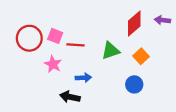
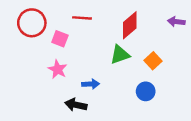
red diamond: (134, 24) -> (130, 25), moved
red circle: (29, 38) -> (32, 23), moved
red line: (76, 45) -> (82, 18), moved

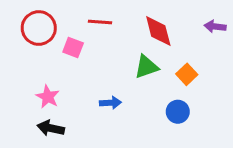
red diamond: (130, 25) -> (158, 31), turned -64
pink star: (58, 69) -> (48, 97), moved
black arrow: (76, 105) -> (51, 128), moved

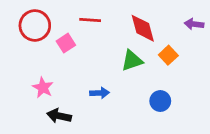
pink square: (73, 47) -> (66, 43), turned 36
orange square: (187, 74) -> (168, 55), moved
black arrow: (51, 128) -> (59, 116), moved

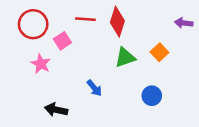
red diamond: (143, 28) -> (117, 22), moved, turned 32
pink star: (43, 88) -> (41, 64), moved
blue arrow: (100, 93) -> (94, 88), turned 54

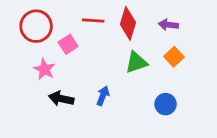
purple arrow: (184, 23) -> (168, 25), moved
blue arrow: (94, 88) -> (103, 96), turned -120
black arrow: (56, 110) -> (61, 99), moved

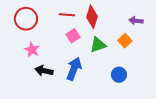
purple arrow: (168, 25) -> (136, 21), moved
pink square: (68, 44) -> (73, 36), moved
blue arrow: (103, 96) -> (74, 69), size x1.6

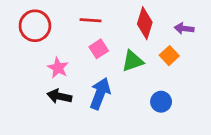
red diamond: (92, 17) -> (145, 23), moved
pink star: (32, 50) -> (58, 68), moved

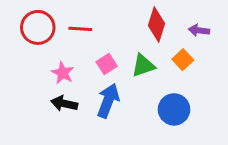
red line: (91, 20) -> (80, 29), moved
pink square: (99, 49) -> (107, 64), moved
blue circle: (161, 102) -> (174, 109), size x1.4

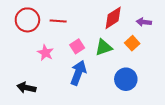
red diamond: (156, 24) -> (113, 18), turned 40
black arrow: (64, 104) -> (26, 88), moved

